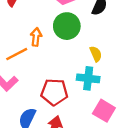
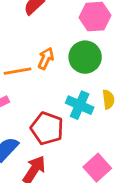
cyan cross: (88, 78) -> (80, 105), moved

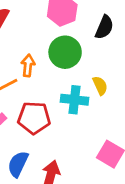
red pentagon: (47, 128) -> (34, 118), moved

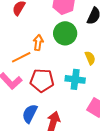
cyan cross: (74, 100) -> (75, 79), moved

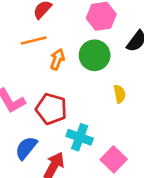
orange line: (21, 57) -> (34, 40), moved
cyan cross: (75, 79) -> (80, 137), moved

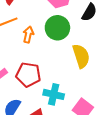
yellow semicircle: (120, 94) -> (81, 56), size x1.6

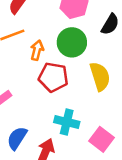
red pentagon: (28, 75) -> (53, 77), moved

